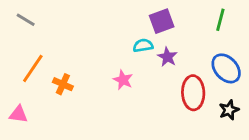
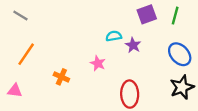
purple square: (162, 21) -> (147, 14), moved
orange cross: (63, 84) -> (61, 77), moved
red ellipse: (193, 93) -> (130, 94), moved
black star: (229, 110) -> (182, 87), size x1.5

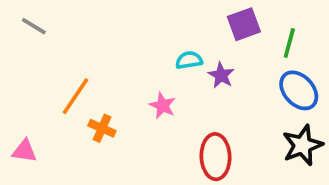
green line: (175, 16) -> (289, 43), moved
orange line: (26, 54) -> (75, 96), moved

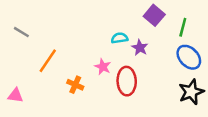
purple square: (244, 24) -> (154, 15), turned -30
gray line: (34, 26) -> (21, 32), moved
orange cross: (102, 128) -> (75, 85), moved
red ellipse: (215, 157) -> (127, 81), moved

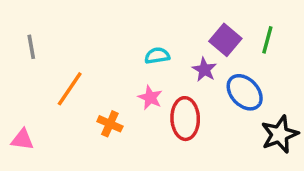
purple square: (154, 15) -> (225, 40), moved
gray line: (21, 32) -> (31, 47), turned 49
cyan semicircle: (119, 38) -> (157, 56), moved
blue ellipse: (189, 57) -> (245, 92), moved

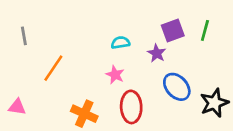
purple square: (225, 40) -> (173, 30), turned 30
blue ellipse: (245, 92) -> (177, 87), moved
red ellipse: (185, 119) -> (131, 107), moved
orange cross: (110, 124) -> (84, 114), moved, size x1.4

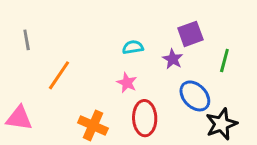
green line: (205, 30) -> (224, 61), moved
black star: (214, 103) -> (221, 124), moved
pink triangle: (17, 107) -> (19, 118), size x1.4

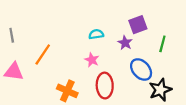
gray line: (27, 40) -> (12, 35), moved
pink triangle: (19, 118) -> (14, 72), moved

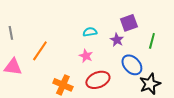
red ellipse: (105, 86) -> (98, 80), turned 70

